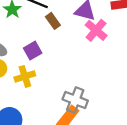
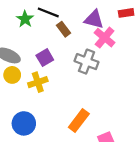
gray cross: (75, 100) -> (86, 62), moved

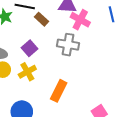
orange rectangle: (79, 121) -> (59, 91), moved

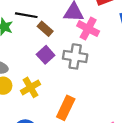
purple square: (29, 48) -> (46, 55), moved

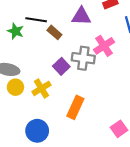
pink cross: (88, 29) -> (104, 46), moved, turned 30
purple square: (46, 55) -> (61, 66), moved

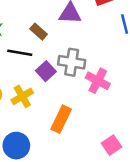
black line: (36, 20) -> (20, 53), moved
pink cross: (104, 46) -> (98, 81), moved, turned -30

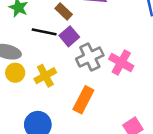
gray cross: (72, 62) -> (90, 57), moved, turned -36
purple square: (46, 71) -> (69, 36), moved

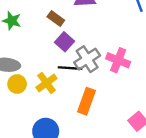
black line: (44, 32) -> (70, 68), moved

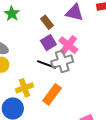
pink cross: (118, 60) -> (68, 45), moved
yellow cross: (47, 83) -> (25, 88), moved

